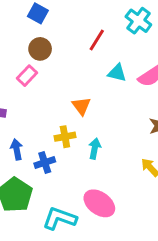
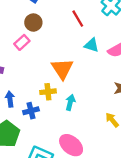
red line: (97, 40) -> (78, 19), turned -66
orange triangle: (81, 106) -> (62, 69), size x1.5

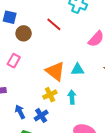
brown circle: (33, 23) -> (24, 33), moved
cyan triangle: (92, 45) -> (78, 70), moved

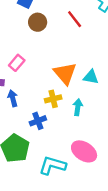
pink rectangle: (14, 61) -> (17, 63), moved
blue arrow: (20, 112) -> (13, 98), moved

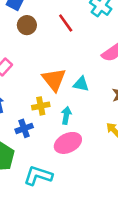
pink ellipse: (84, 151) -> (68, 143), moved, turned -60

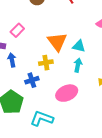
cyan arrow: (66, 115) -> (78, 65), moved

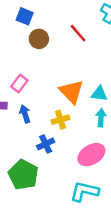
blue arrow: (12, 60) -> (25, 114), moved
cyan L-shape: (42, 119) -> (84, 191), moved

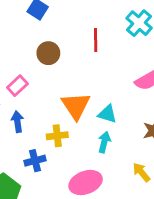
red line: (78, 33) -> (96, 40), turned 30
brown circle: (39, 39) -> (48, 53), moved

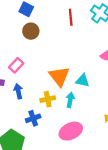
red line: (96, 40) -> (71, 17), moved
brown circle: (48, 53) -> (31, 31), moved
cyan arrow: (104, 142) -> (70, 100), moved

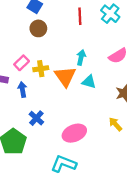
yellow cross: (48, 99) -> (41, 69), moved
cyan arrow: (70, 100) -> (81, 57), moved
blue cross: (33, 118) -> (36, 118), turned -32

